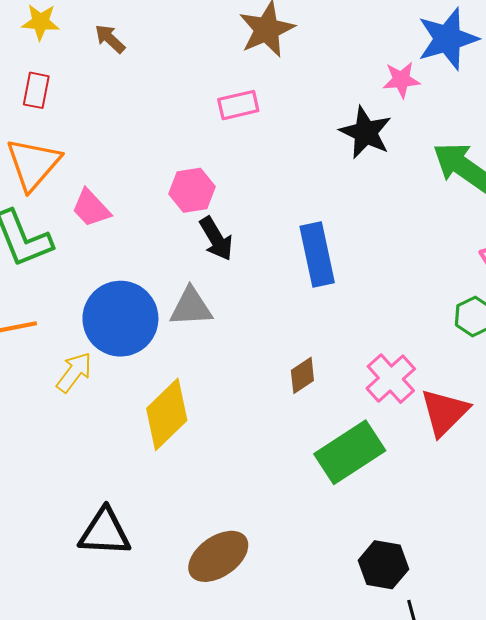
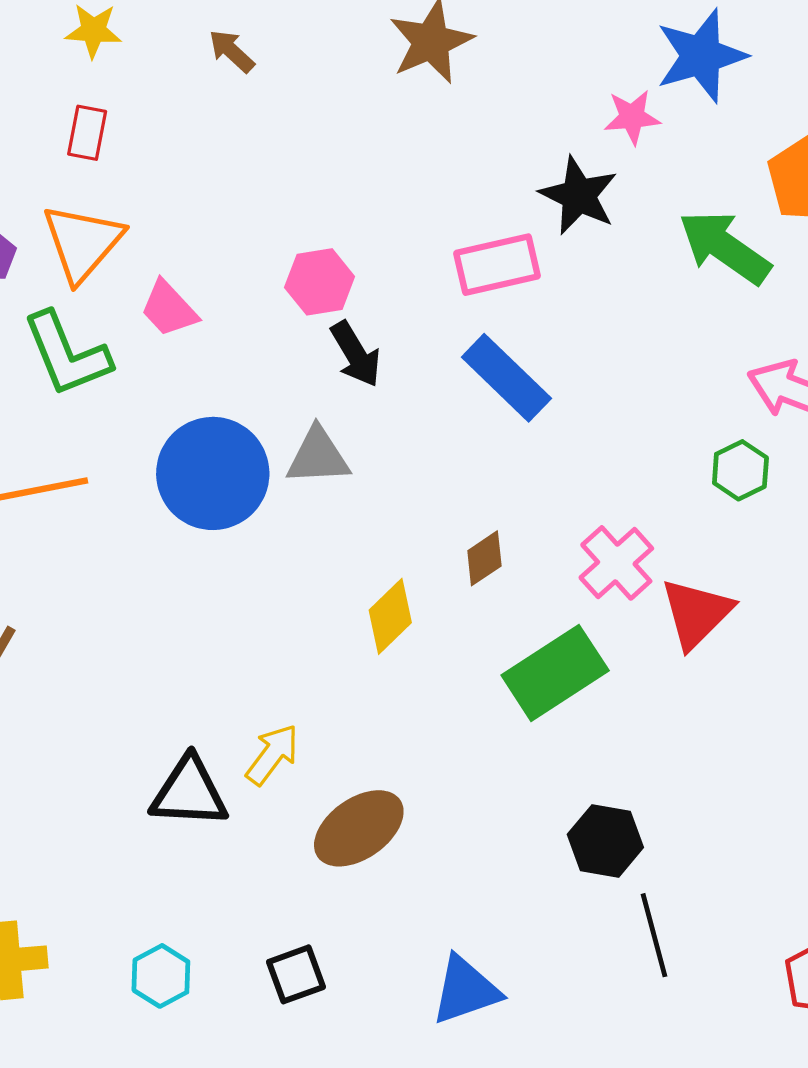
brown arrow: (110, 39) -> (232, 51), moved
pink rectangle: (238, 105) -> (497, 265), moved, size x1.4
blue rectangle: (317, 254) -> (506, 378), turned -34
yellow arrow: (74, 372) -> (272, 755), moved
yellow diamond: (167, 414) -> (390, 616), moved, size x0.7

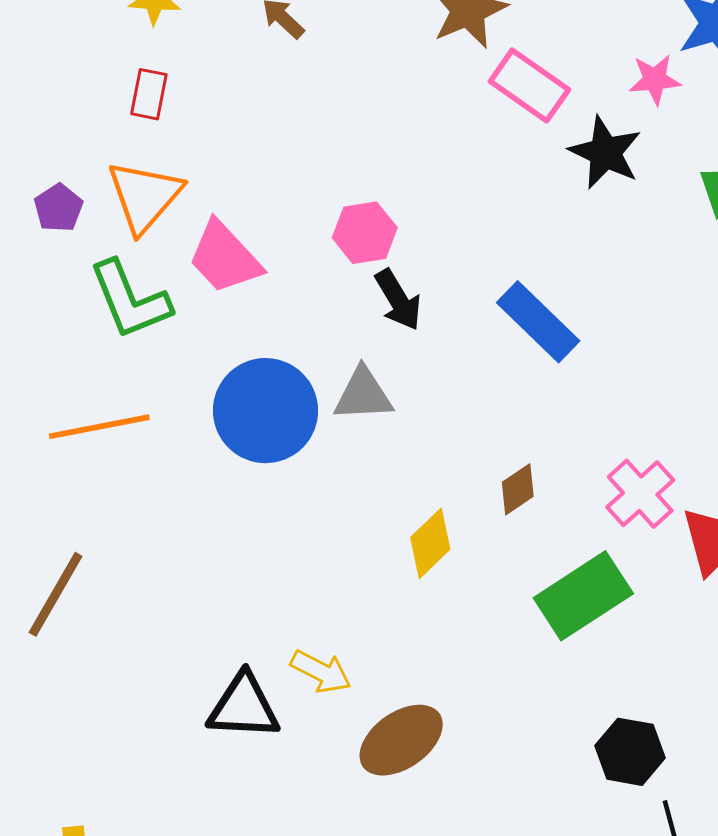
pink rectangle: (497, 265) -> (529, 85), moved, turned 48
pink trapezoid: (169, 309) -> (225, 258), size x1.4
yellow arrow: (272, 755) -> (321, 672), turned 80

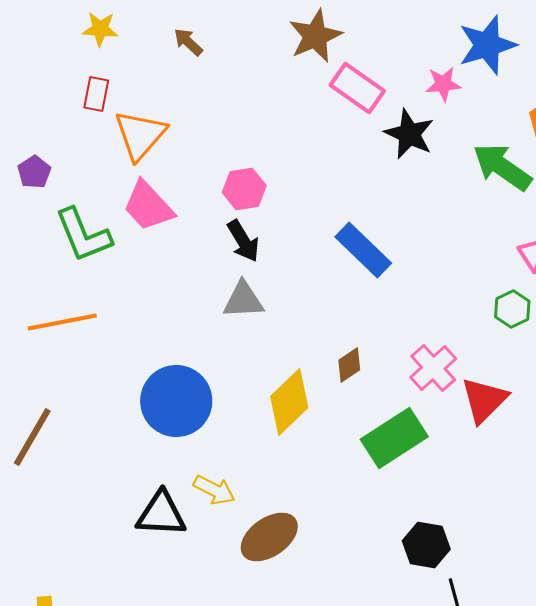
orange triangle: (144, 196) -> (140, 135), moved
black arrow: (398, 300) -> (243, 241), moved
blue circle: (266, 411) -> (176, 401), moved
yellow diamond: (430, 543) -> (289, 402), size x1.4

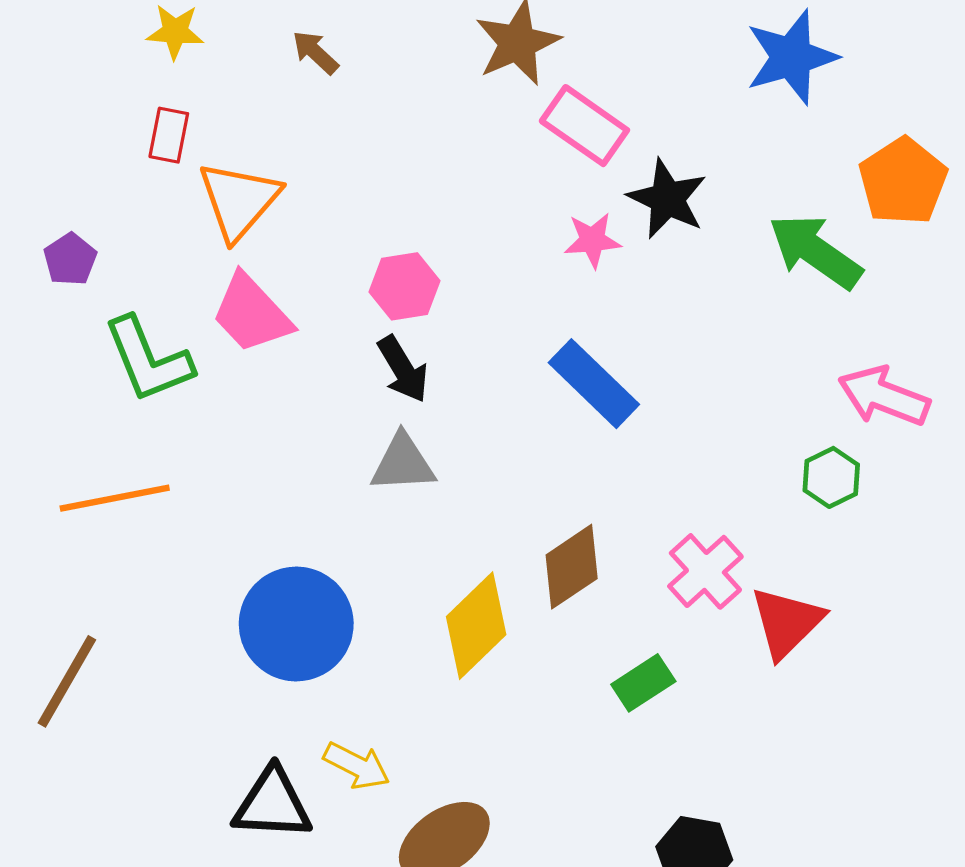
pink star: (443, 84) -> (592, 240), moved
brown diamond: (349, 365) -> (572, 567), size x1.5
green rectangle: (394, 438) -> (643, 683), size x0.6

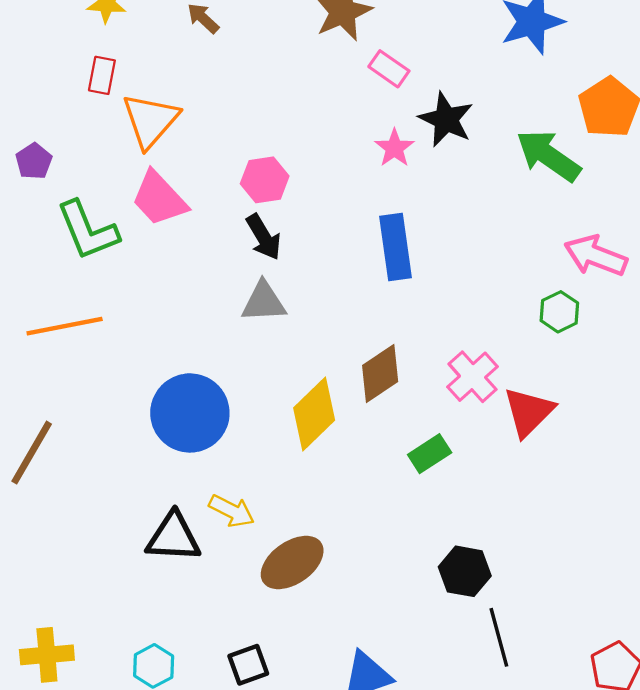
pink rectangle: (584, 126) -> (389, 69), size x0.7
pink star: (592, 240) -> (394, 148), turned -30
blue rectangle: (594, 384) -> (396, 247), turned 38

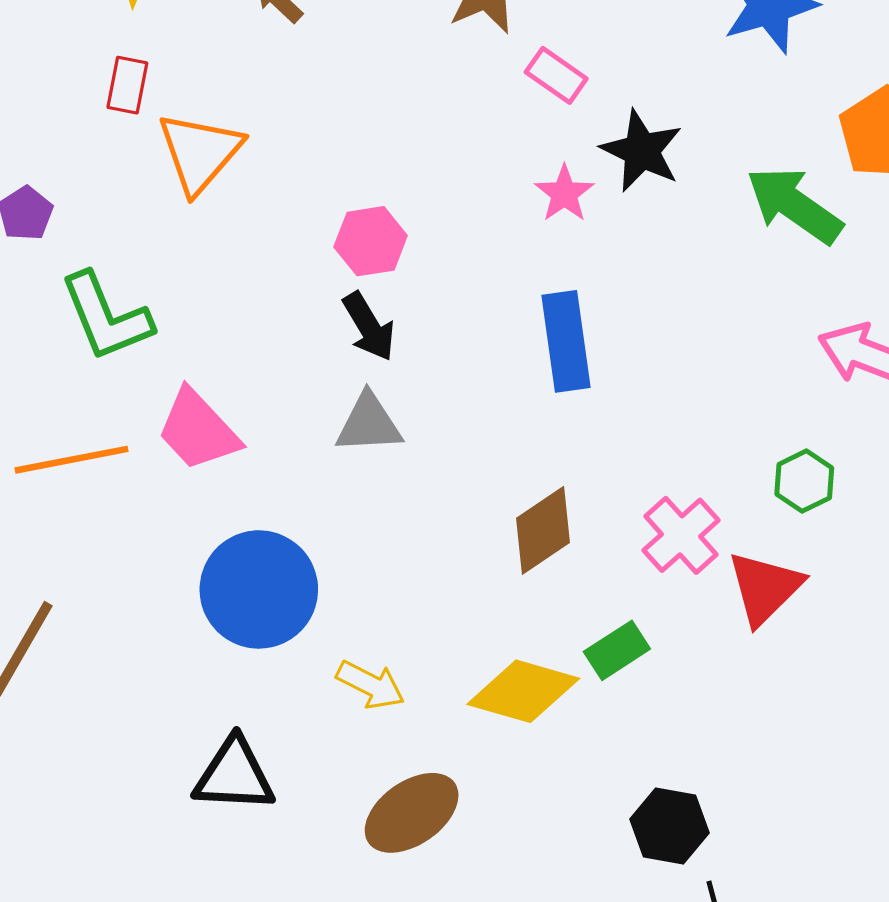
pink trapezoid: (159, 199) -> (198, 430), moved
green hexagon: (559, 312) -> (804, 481), moved
yellow diamond: (314, 414) -> (523, 691), moved, turned 60
yellow arrow: (232, 511) -> (371, 685), moved

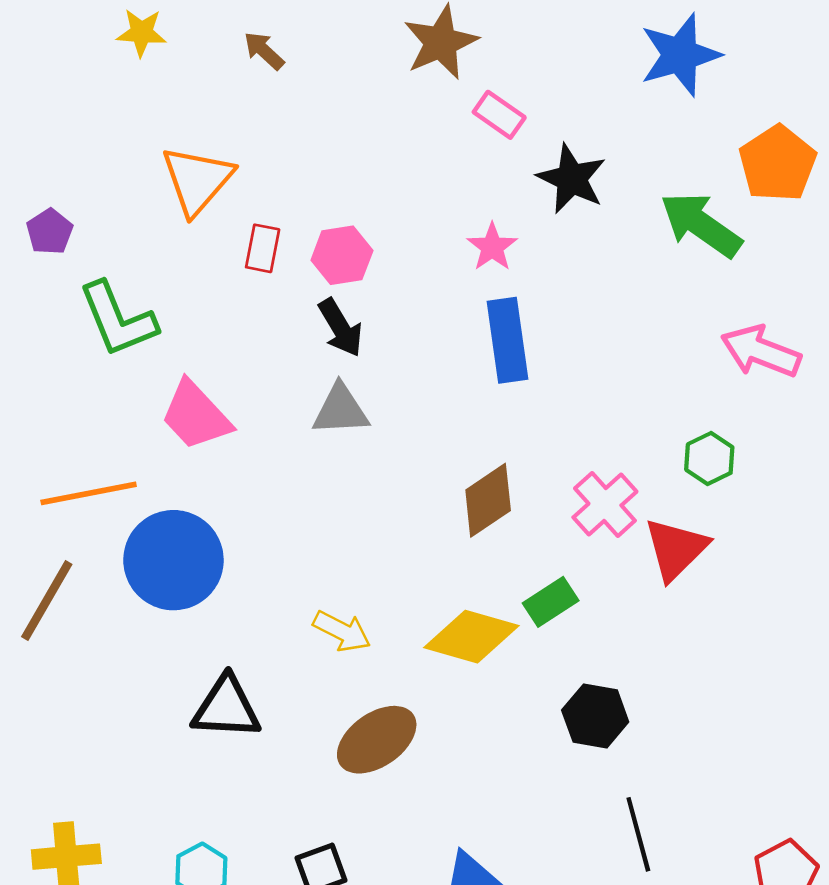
red rectangle: (127, 85) -> (263, 248), moved
pink star: (564, 194) -> (492, 247), moved
orange line: (72, 460) -> (89, 493), moved
blue circle: (259, 589) -> (173, 560), moved
black hexagon: (670, 826) -> (595, 716), moved

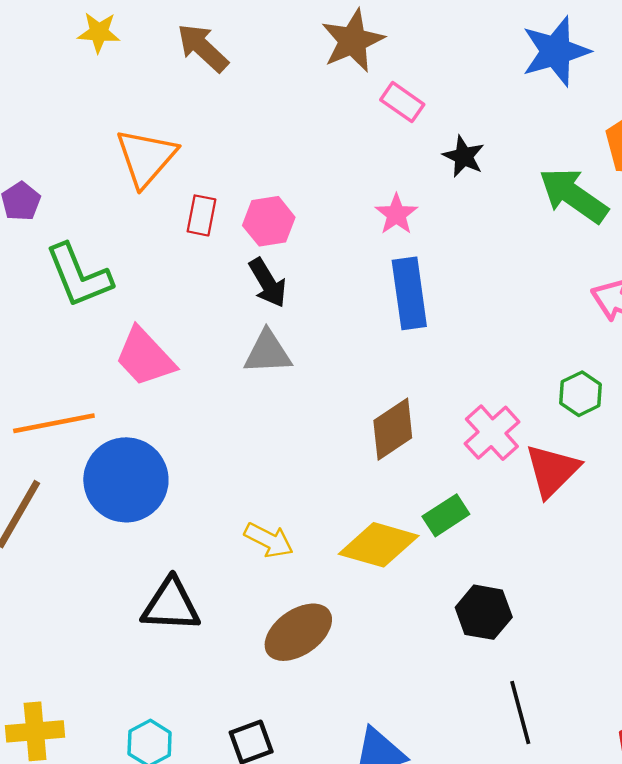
brown arrow: (264, 51) -> (203, 48), size x1.5
black star: (572, 179) -> (464, 156), size x0.7

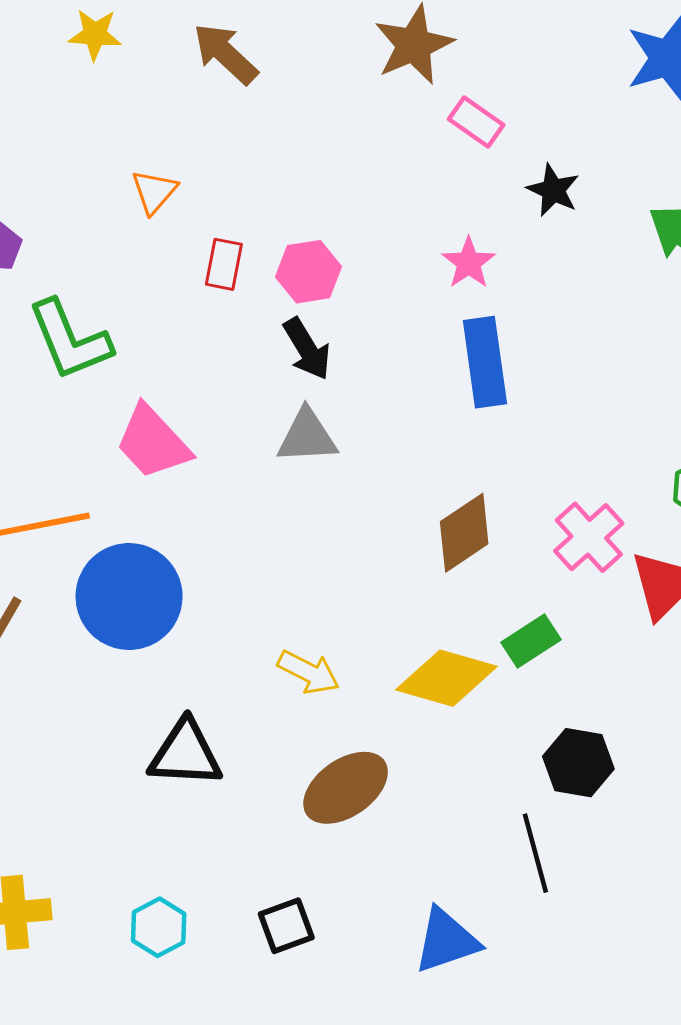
orange triangle: (146, 158) -> (154, 192), size x0.6
black line: (520, 713) -> (535, 853), moved

